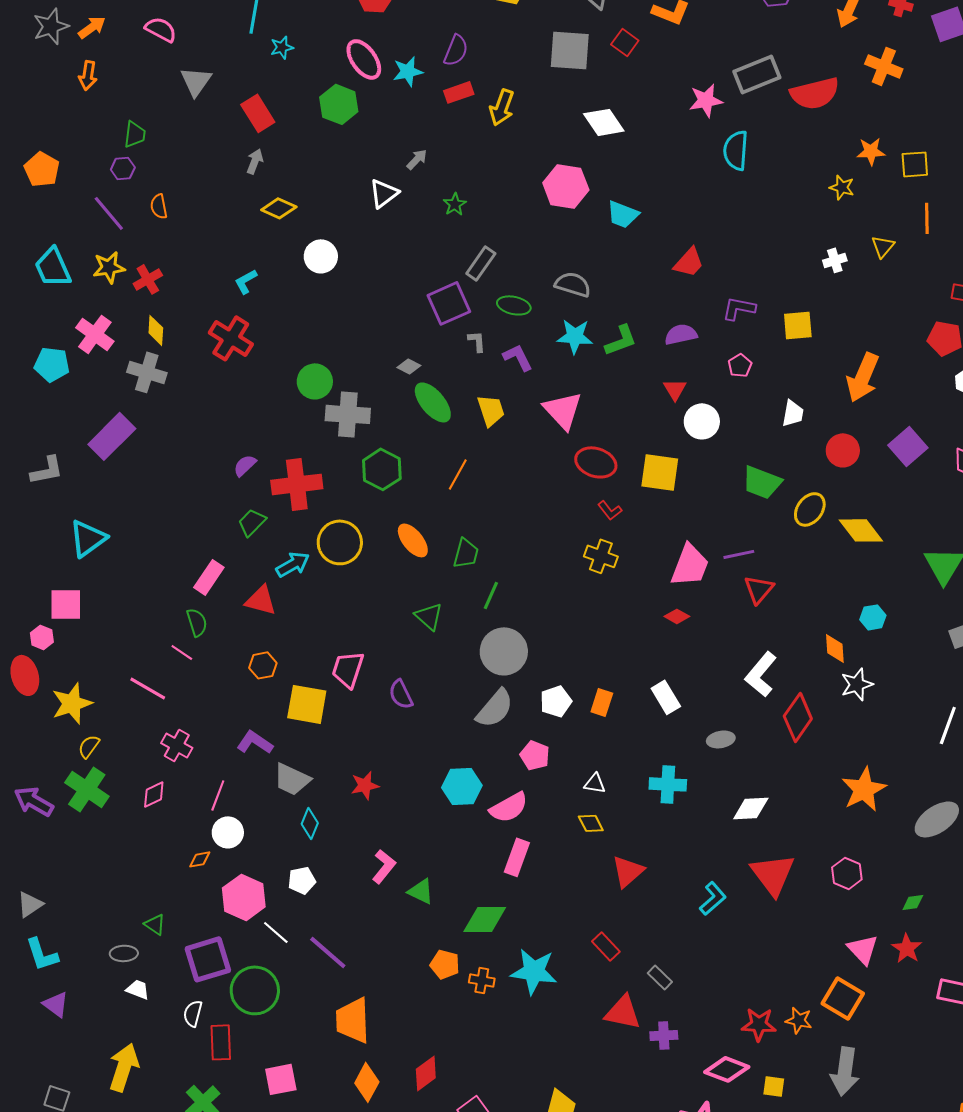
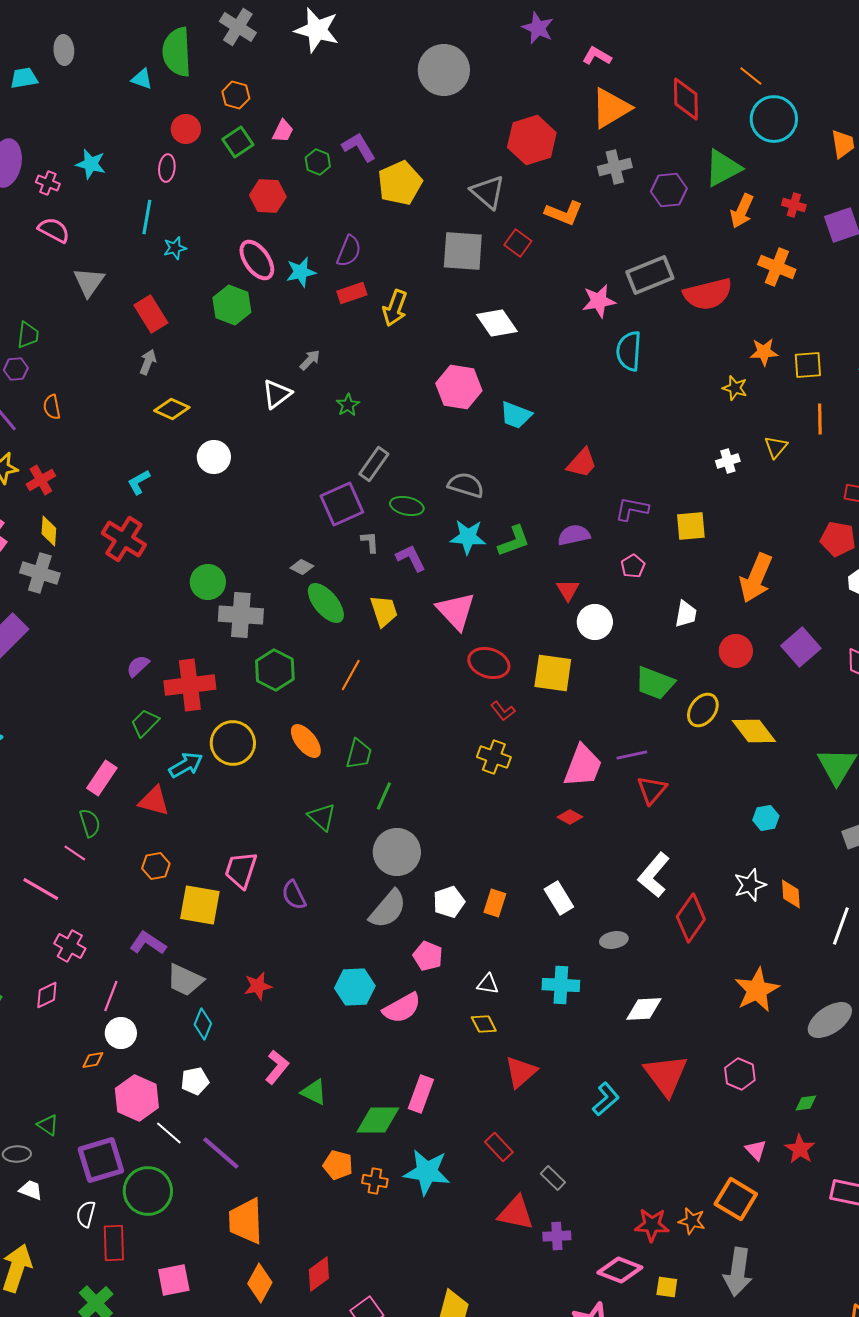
orange diamond: (835, 648) -> (791, 894), moved
pink rectangle: (517, 857) -> (421, 1094), moved
pink triangle: (863, 949) -> (756, 1150), size x0.7

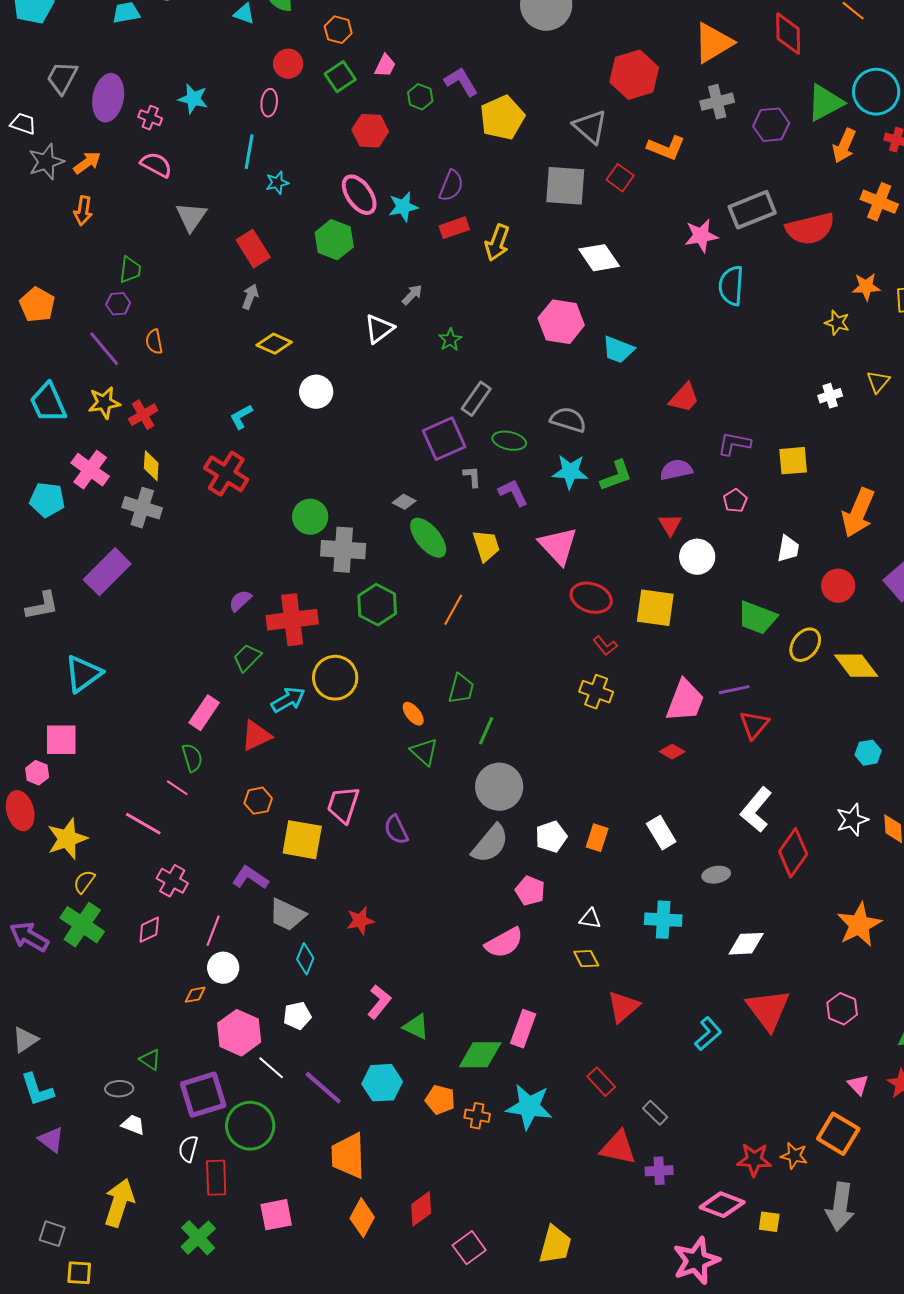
cyan circle: (774, 119) -> (876, 92), moved
orange ellipse: (306, 741) -> (413, 714), moved, size x0.7
red triangle: (154, 801) -> (256, 736), turned -40
cyan hexagon: (355, 987) -> (382, 1083), moved

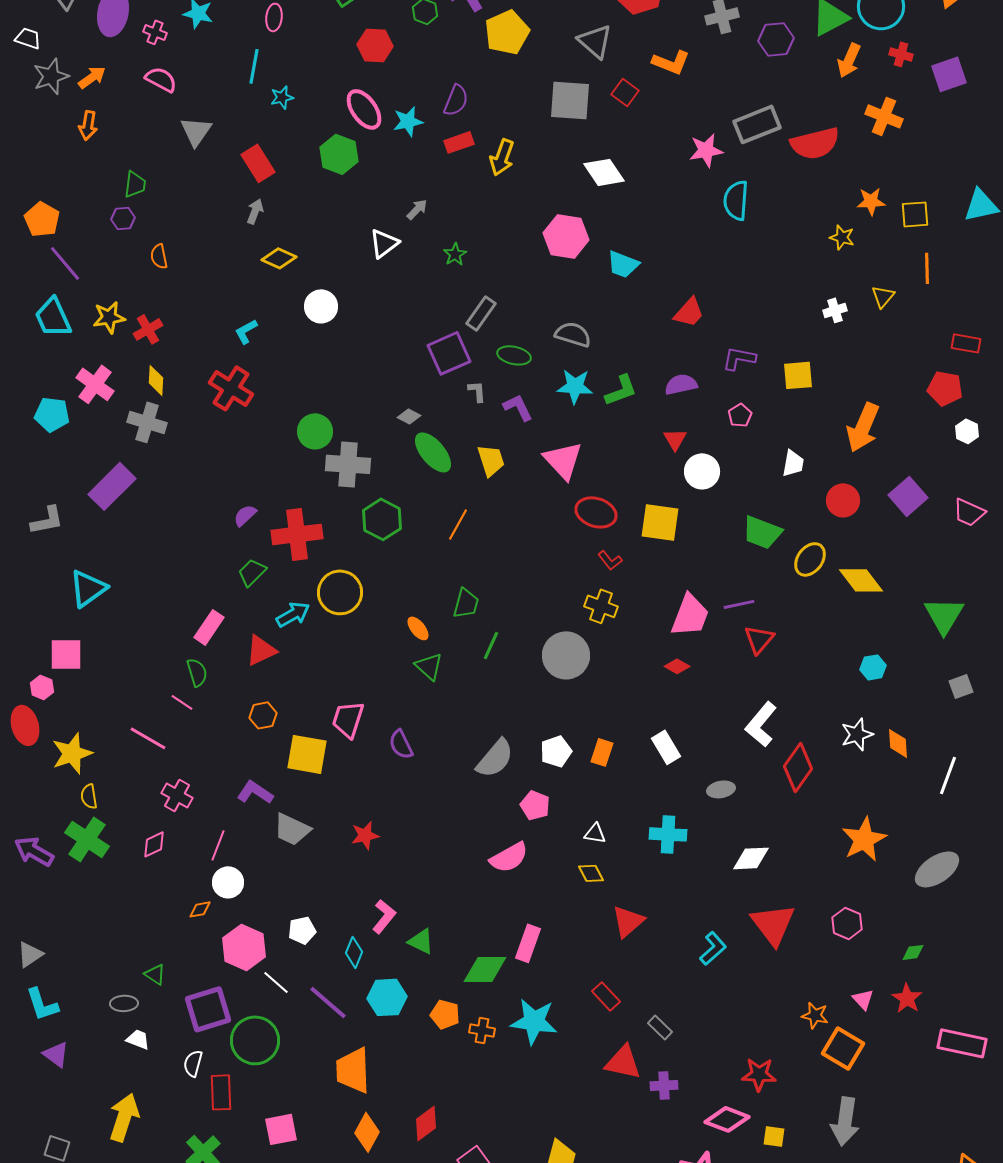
purple line: (104, 349) -> (65, 263), moved
gray circle: (499, 787) -> (566, 655), moved
yellow semicircle: (84, 882) -> (89, 796), turned -45
cyan diamond: (305, 959) -> (354, 952), moved
orange star: (794, 1156) -> (815, 1015), moved

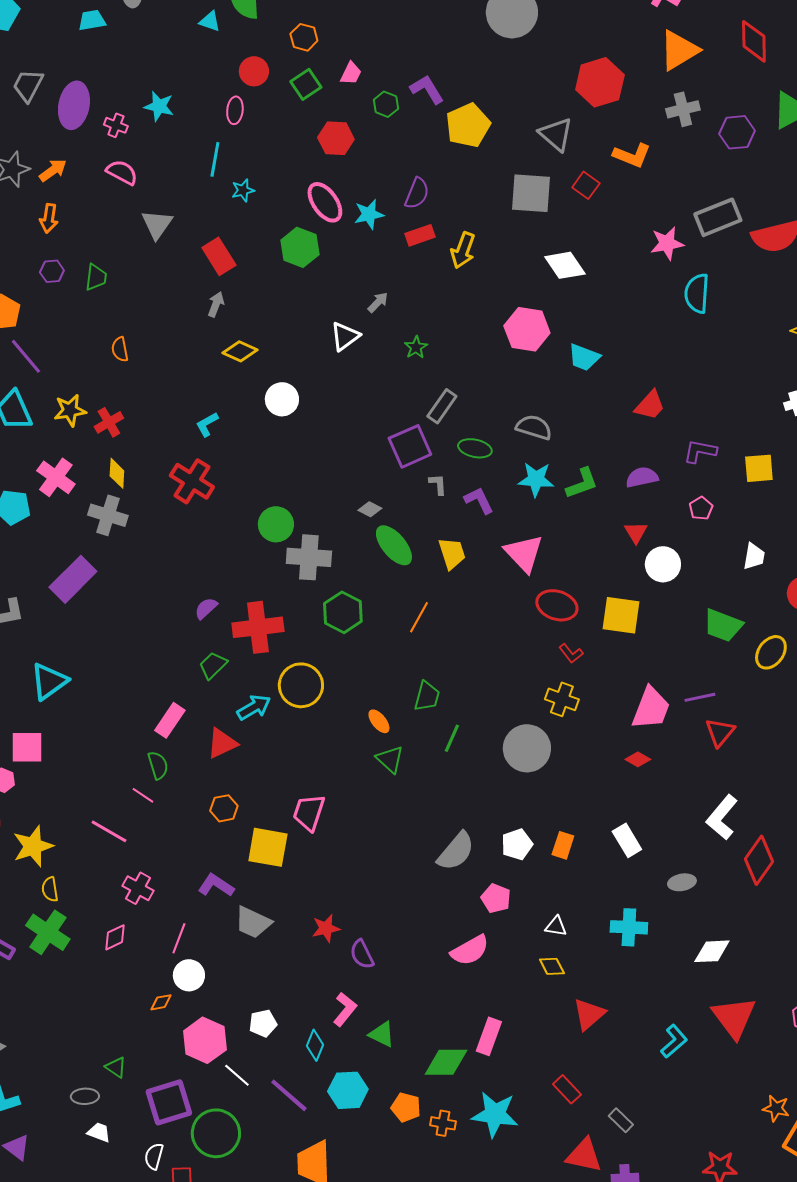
purple hexagon: (123, 218) -> (52, 271), moved
purple semicircle: (401, 744) -> (362, 954), moved

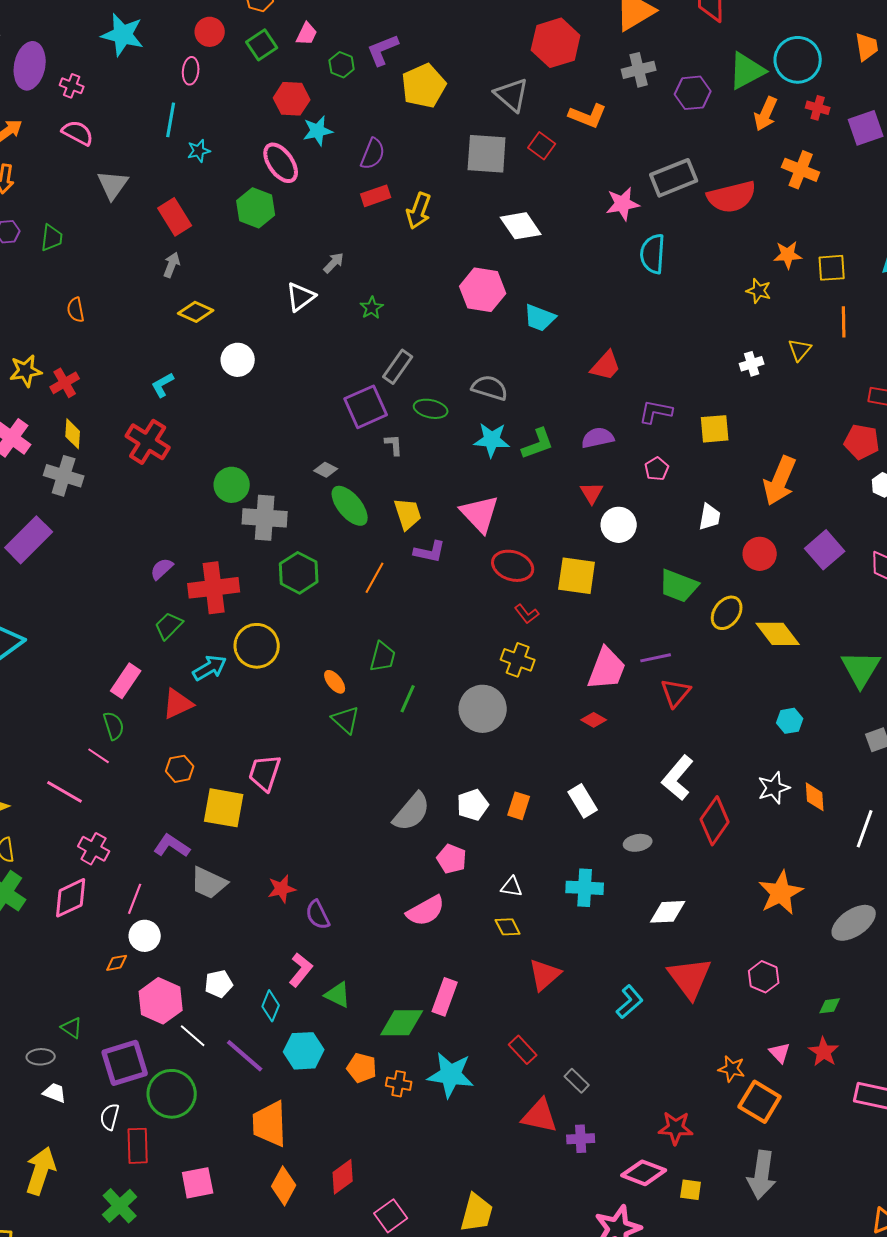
purple L-shape: (427, 89) -> (383, 50), turned -81
cyan star: (159, 106) -> (123, 35), moved, size x1.4
cyan star: (369, 214) -> (318, 131), moved
purple L-shape: (479, 500) -> (430, 552), moved, turned 128
pink diamond: (115, 937) -> (71, 898), size x1.5

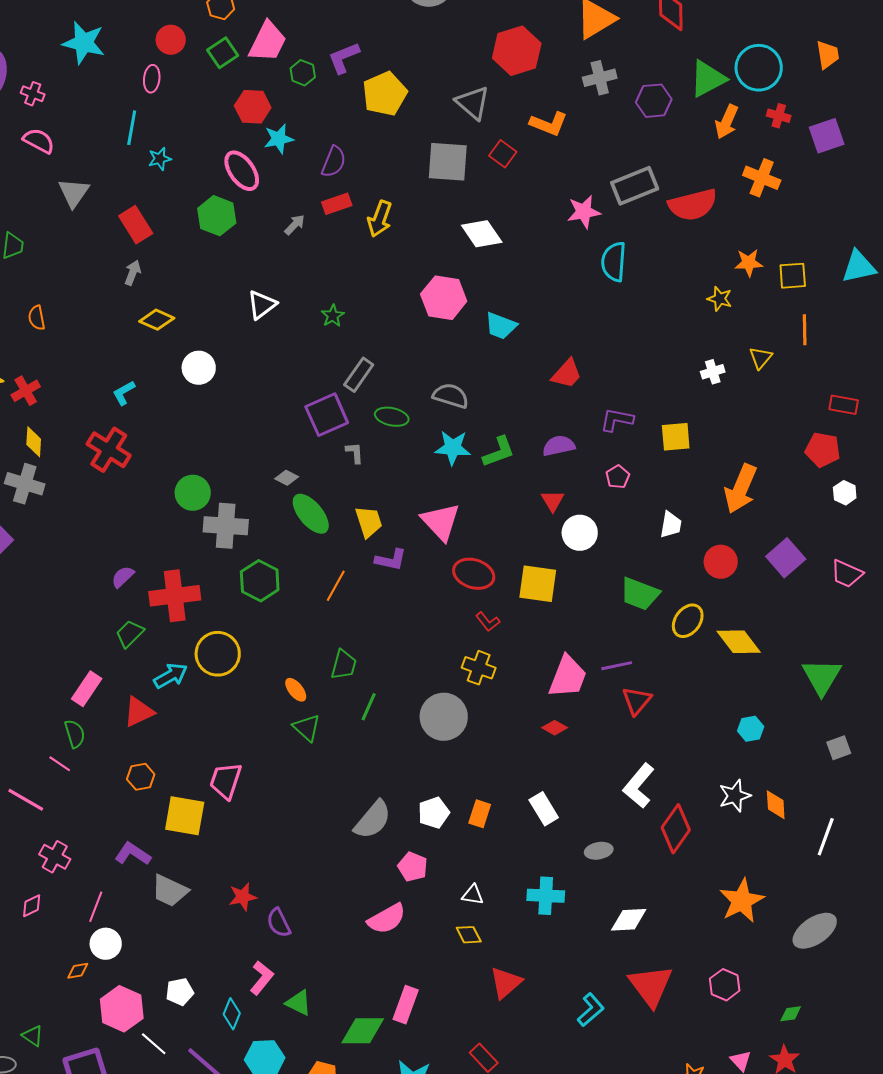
pink trapezoid: (307, 34) -> (268, 42), size x1.8
gray arrow: (334, 263) -> (295, 225), moved
pink diamond: (71, 898) -> (32, 906), size x0.6

